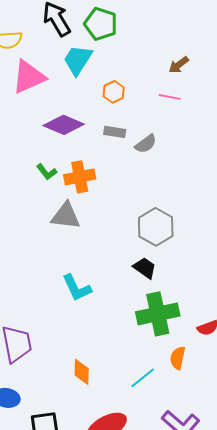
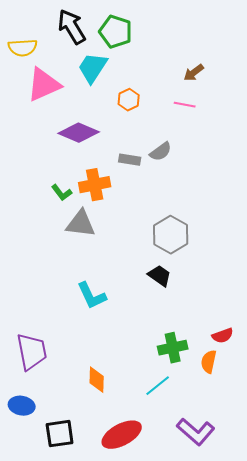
gray rectangle: (115, 132) -> (130, 160), moved
green L-shape: (47, 172) -> (62, 193), moved
green cross: (158, 314) -> (173, 348), moved, size x0.7
orange semicircle: (178, 358) -> (209, 362), moved

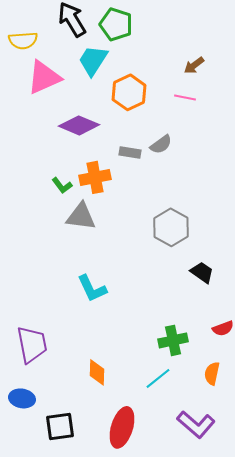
orange hexagon: (129, 100) -> (129, 92), size x1.6
black trapezoid: (160, 276) -> (202, 272), moved
orange semicircle: (209, 362) -> (212, 373), moved
red ellipse: (122, 435) -> (122, 427), turned -45

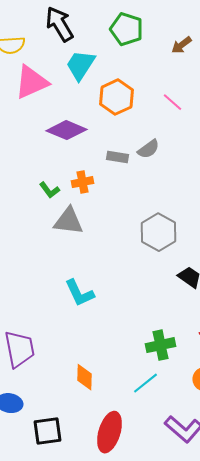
green pentagon: (116, 24) -> (126, 29), moved
brown arrow: (194, 65) -> (182, 45), moved
pink line: (185, 97) -> (172, 102), turned 30
orange cross: (95, 177) -> (82, 182), size x0.7

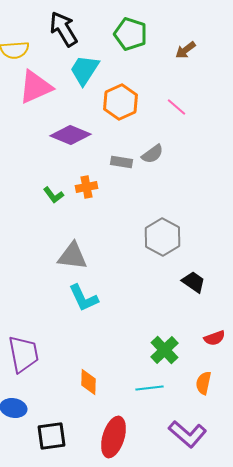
gray triangle: (68, 221) -> (72, 256), moved
green cross: (160, 345) -> (164, 350), turned -32
cyan line: (146, 383) -> (150, 388), turned 32

